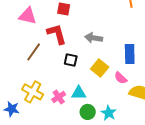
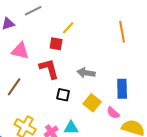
brown line: (34, 52) -> (14, 87), moved

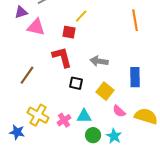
pink triangle: (20, 51) -> (36, 27), moved
pink semicircle: (113, 113) -> (119, 111), moved

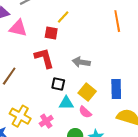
blue rectangle: (135, 77) -> (116, 89), moved
pink semicircle: (119, 111) -> (85, 112), moved
cyan triangle: (84, 116) -> (66, 103), moved

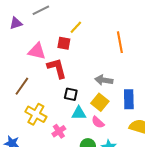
orange line: (117, 21) -> (120, 42), moved
pink triangle: (18, 28) -> (37, 51), moved
gray arrow: (81, 62) -> (104, 80), moved
yellow cross: (20, 116) -> (36, 114), moved

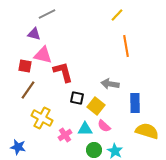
purple triangle: (16, 23) -> (34, 34), moved, turned 32
yellow line: (76, 27) -> (117, 15), moved
red square: (64, 43) -> (25, 66), moved
yellow square: (100, 102) -> (96, 106), moved
cyan triangle: (79, 113) -> (85, 129), moved

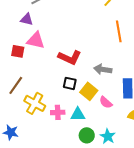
red L-shape: (63, 72) -> (70, 57), moved, turned 130
brown line: (28, 90) -> (16, 85), moved
pink semicircle: (104, 126) -> (106, 102), moved
pink cross: (65, 135) -> (58, 112), moved, turned 32

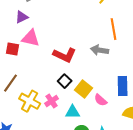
purple triangle: (27, 19) -> (22, 17), turned -40
gray arrow: (103, 69) -> (100, 50), moved
black square: (70, 83) -> (65, 81), turned 32
pink cross: (58, 112) -> (52, 101), moved, turned -32

